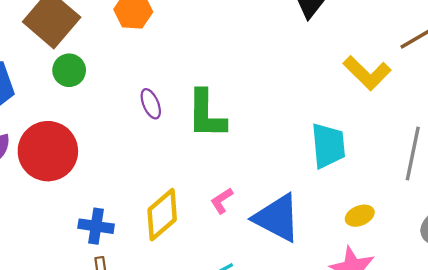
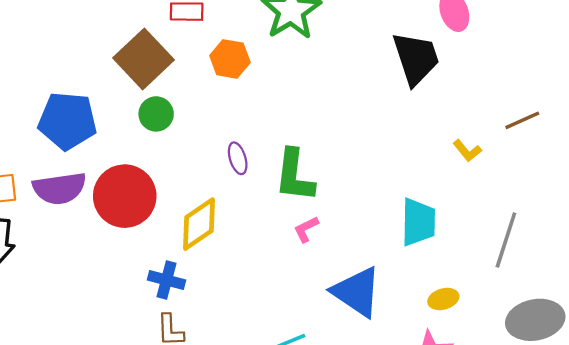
yellow L-shape: (367, 73) -> (467, 151), size x0.6
pink L-shape: (222, 201) -> (306, 229), moved
yellow diamond: (162, 215) -> (199, 224), moved

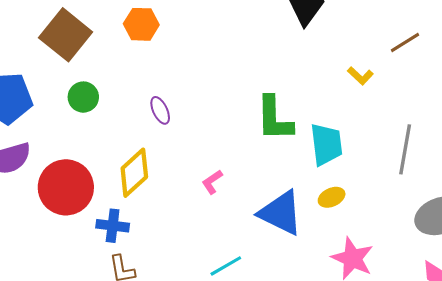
green circle: (156, 114) -> (83, 97), moved
green L-shape: (294, 176) -> (274, 118), moved
red circle: (125, 196) -> (66, 187), moved
pink L-shape: (306, 229) -> (212, 182), moved
yellow ellipse: (443, 299) -> (332, 197), moved

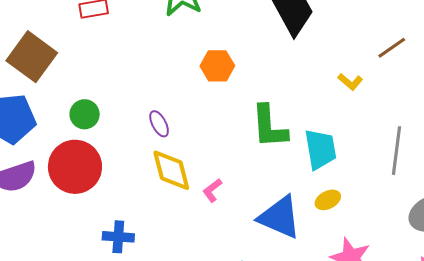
orange hexagon: (141, 24) -> (217, 66), moved
brown square: (66, 35) -> (32, 57), moved
yellow diamond: (134, 173) -> (171, 170), moved, turned -60
red circle: (66, 187) -> (75, 167), moved

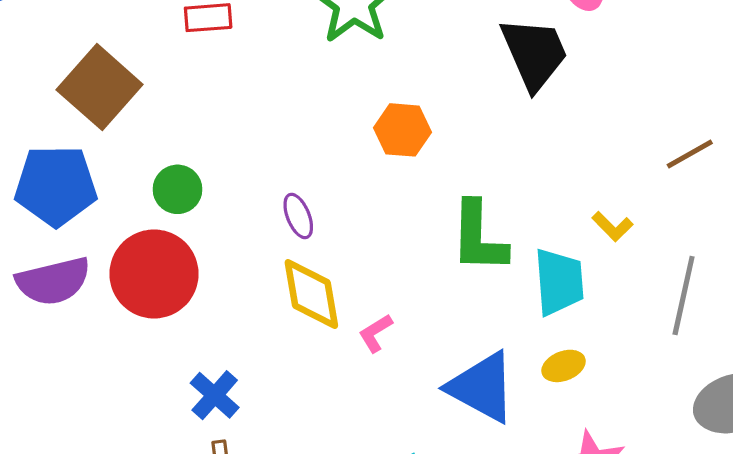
brown line: (392, 48) -> (690, 154), moved
yellow L-shape: (350, 82) -> (612, 226), moved
blue cross: (118, 237) -> (215, 395), turned 32

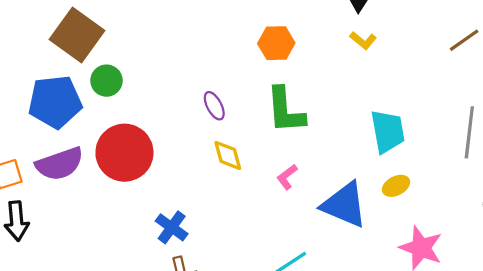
green circle: (178, 189) -> (106, 81), moved
yellow L-shape: (612, 226) -> (363, 40), moved
green L-shape: (479, 237) -> (285, 110), moved
yellow diamond: (311, 294) -> (228, 155), size x0.7
pink L-shape: (376, 333) -> (287, 177), moved

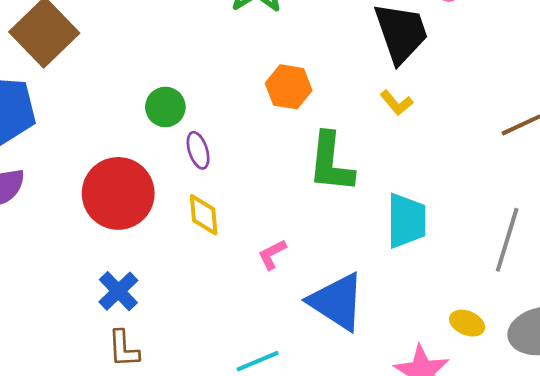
green circle: (106, 81) -> (165, 107), moved
green L-shape: (285, 110) -> (331, 163), moved
red circle: (124, 153) -> (118, 193), moved
yellow ellipse: (396, 186) -> (467, 323), moved, turned 40

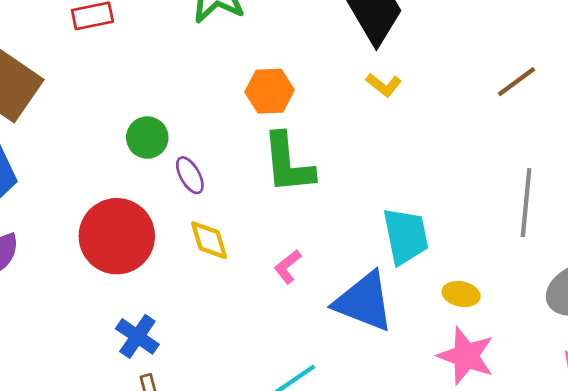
green L-shape: (331, 163) -> (288, 163), moved
cyan trapezoid: (406, 221) -> (406, 236), moved
yellow ellipse: (467, 323) -> (461, 294), moved

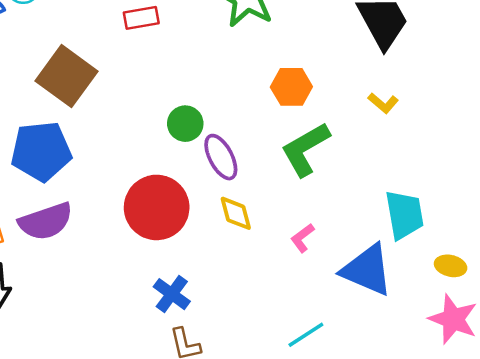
yellow L-shape: (384, 85) -> (383, 103), moved
green L-shape: (288, 163) -> (305, 149), turned 64
purple ellipse: (190, 175) -> (221, 157), size x1.4

